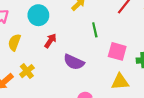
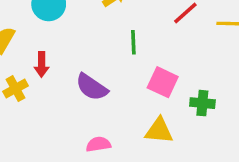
red arrow: (50, 41) -> (42, 64), moved, turned 136

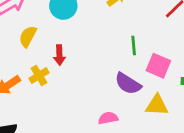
green line: (133, 42) -> (134, 45), moved
purple semicircle: (92, 87) -> (128, 84), moved

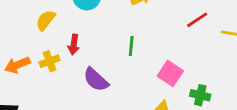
green line: (134, 45) -> (131, 46), moved
purple semicircle: (128, 84) -> (96, 80), moved

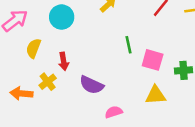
green line: (131, 46) -> (128, 45), moved
orange arrow: (17, 65) -> (21, 93), turned 45

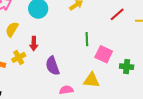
purple semicircle: (91, 85) -> (53, 66), turned 36
yellow triangle: (156, 95) -> (91, 80), moved

